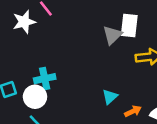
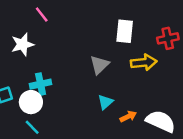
white star: (24, 22) -> (23, 44), moved
gray triangle: (112, 35) -> (99, 65), moved

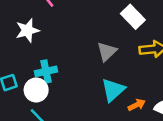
white rectangle: (125, 31) -> (133, 17), turned -50
cyan triangle: (105, 102) -> (113, 90), size x1.5

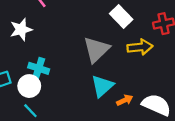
gray triangle: (107, 52) -> (96, 49), size x1.4
cyan cross: (46, 71) -> (39, 68), turned 30

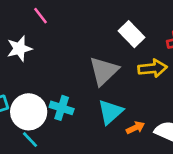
cyan cross: (39, 68) -> (62, 108), moved
white circle: (29, 86) -> (29, 112), size x1.4

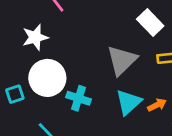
white circle: (29, 112) -> (47, 78), moved
orange arrow: (135, 128) -> (157, 105), moved

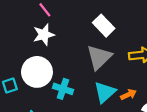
white rectangle: (150, 22) -> (104, 26), moved
white star: (35, 37) -> (44, 35), moved

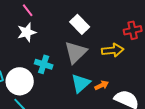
white circle: (37, 72) -> (20, 81), moved
cyan cross: (63, 89) -> (44, 64), moved

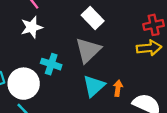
yellow arrow: (113, 50) -> (149, 48), moved
orange arrow: (102, 85) -> (118, 88), turned -56

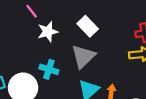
white star: (32, 27) -> (48, 32), moved

